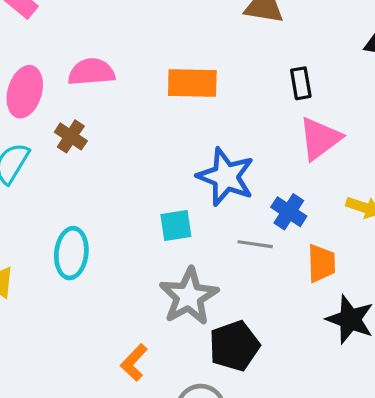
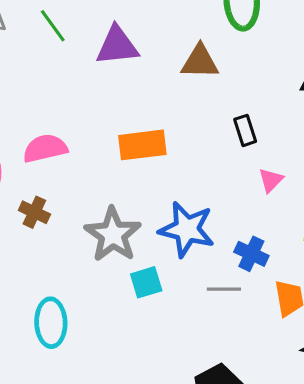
pink triangle: (320, 139) -> (271, 180), size x0.6
gray star: (189, 296) -> (113, 235), moved

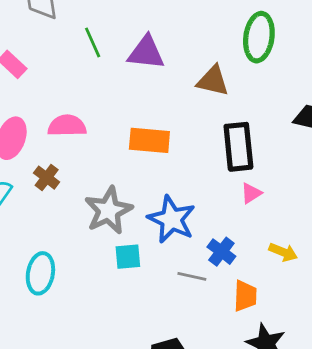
green line: (53, 26) -> (93, 42), moved
black rectangle: (245, 130) -> (238, 147), size x1.8

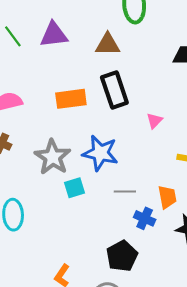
black rectangle: (238, 147) -> (114, 90), moved
blue cross: (221, 252) -> (145, 218), moved

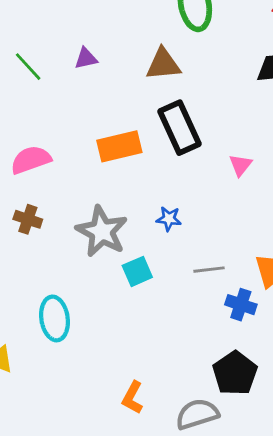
purple triangle: (54, 35) -> (86, 58), size x0.6
blue star: (100, 153) -> (169, 219), size x0.5
black pentagon: (122, 256) -> (235, 373), moved

